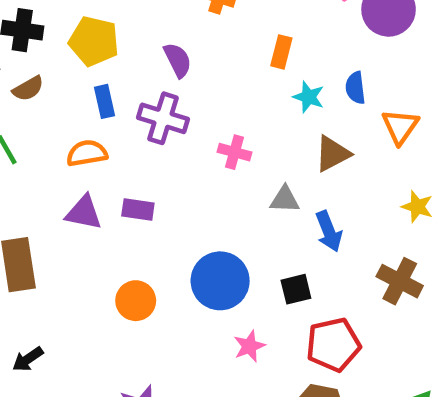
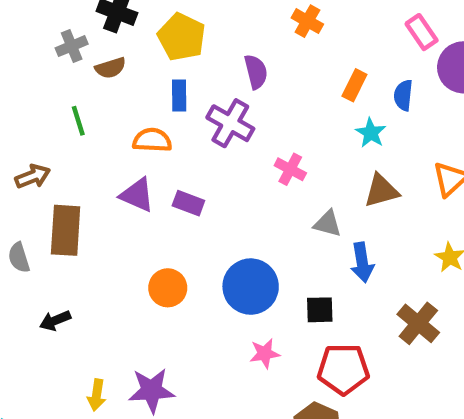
blue semicircle: (355, 88) -> (403, 95), moved

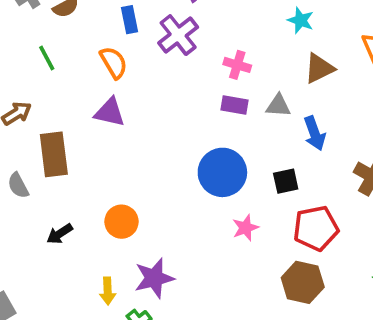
purple cross: (230, 123) -> (178, 35), turned 33
orange semicircle: (152, 140) -> (114, 63), turned 68
purple rectangle: (188, 203) -> (235, 105), moved
orange circle: (168, 288) -> (121, 222), moved

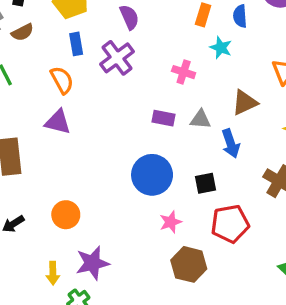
pink cross: (237, 65) -> (184, 72), moved
brown triangle: (319, 68) -> (245, 103), moved
brown hexagon: (303, 282) -> (189, 264), moved

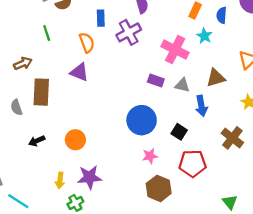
pink cross: (184, 72) -> (175, 50), size x1.6
black square: (205, 183) -> (179, 132), turned 35

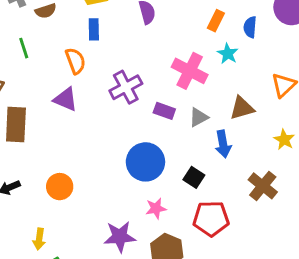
purple cross: (129, 32) -> (126, 87), moved
gray triangle: (182, 85) -> (199, 117), turned -42
purple star: (89, 177) -> (120, 237), moved

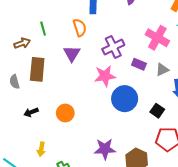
green line: (24, 48) -> (43, 29), moved
purple triangle: (66, 99) -> (72, 54), turned 36
pink star: (156, 208) -> (105, 76), moved, size x1.5
yellow arrow: (39, 239) -> (41, 149), moved

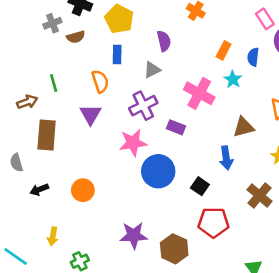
gray triangle: (162, 70) -> (152, 70), moved
gray semicircle: (15, 82) -> (16, 163), moved

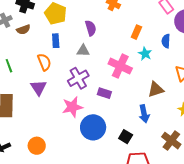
blue semicircle: (253, 57) -> (166, 41), moved
gray triangle: (152, 70) -> (83, 51), turned 32

